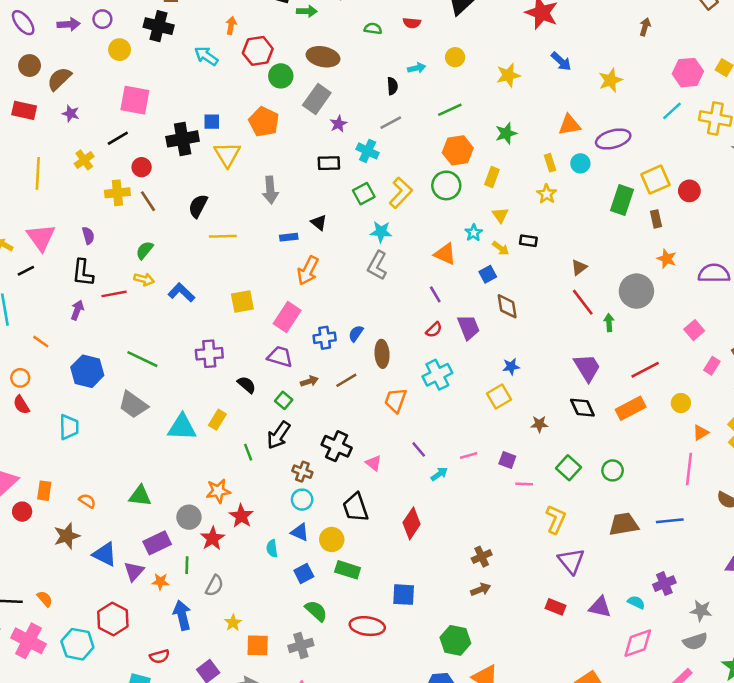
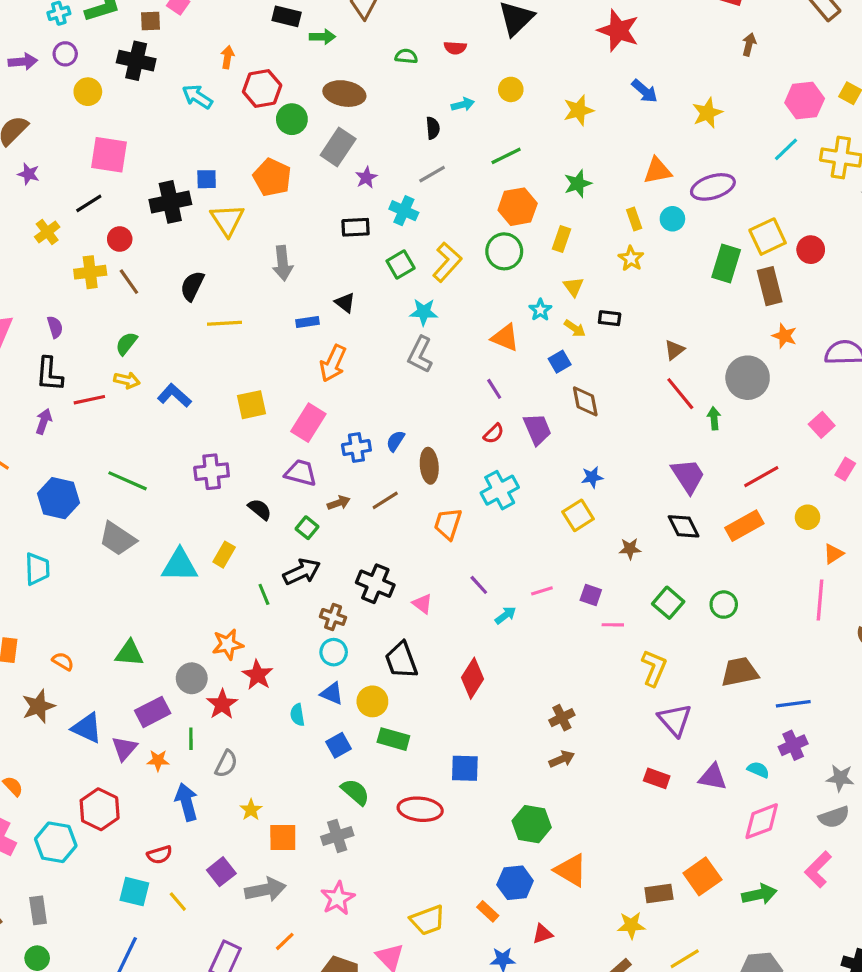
brown rectangle: (656, 219) -> (770, 286), size x1.6
black arrow: (279, 435) -> (302, 572), turned -148
blue line: (670, 521) -> (793, 704), moved

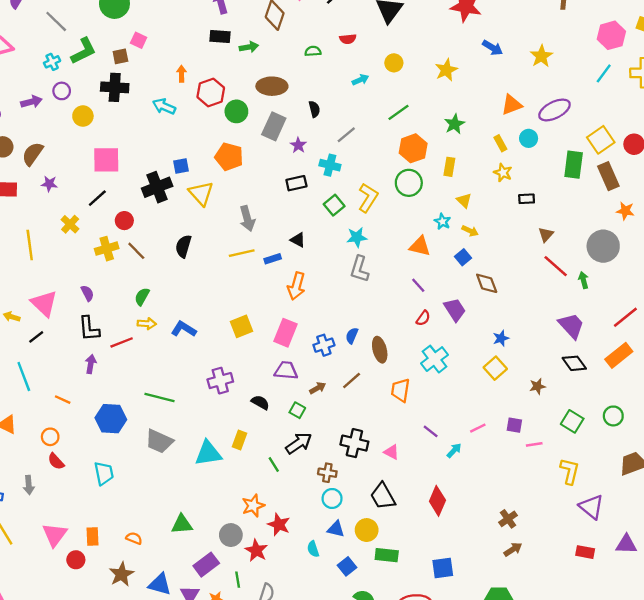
black semicircle: (433, 128) -> (314, 109), moved
black rectangle: (610, 318) -> (527, 199), moved
yellow line: (224, 323) -> (242, 253), moved

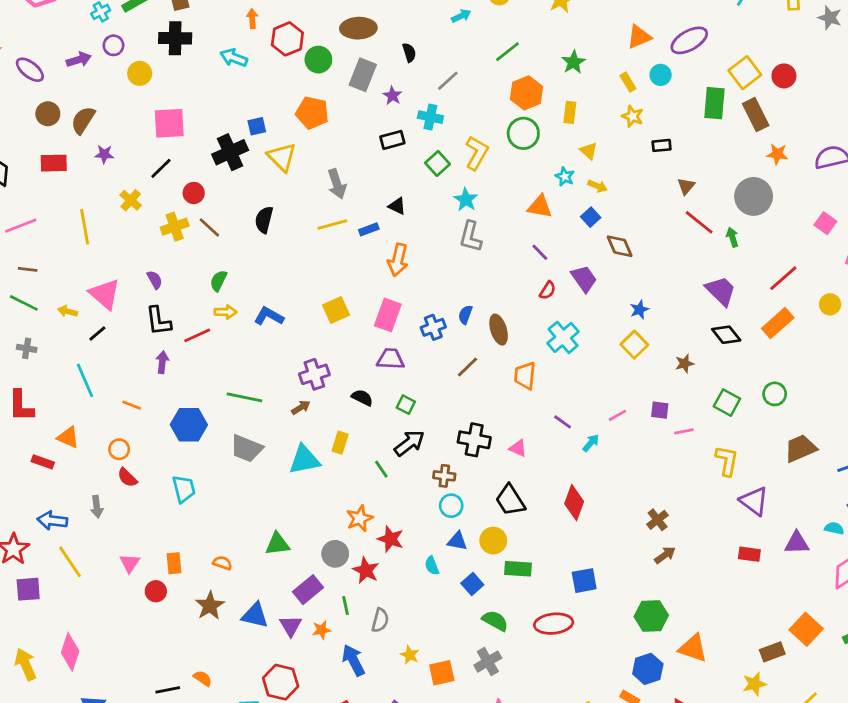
cyan star: (357, 237) -> (466, 200), turned -30
brown arrow: (318, 388) -> (301, 407), moved
pink triangle: (55, 535) -> (130, 563), size x0.7

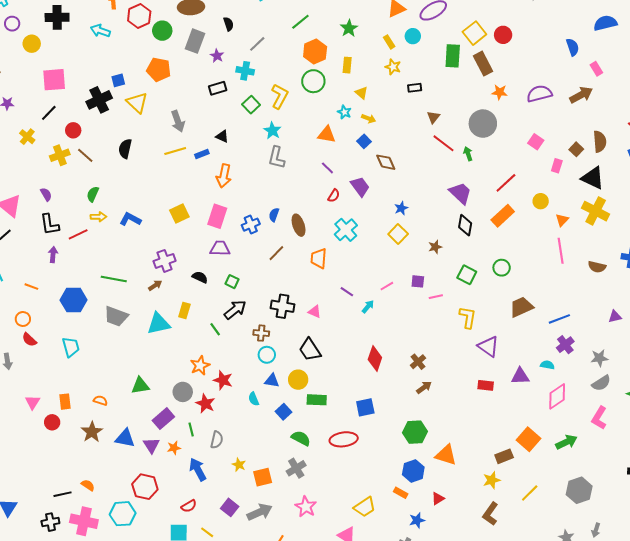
black diamond: (726, 335) -> (465, 225), turned 50
red diamond: (574, 503) -> (375, 359), moved

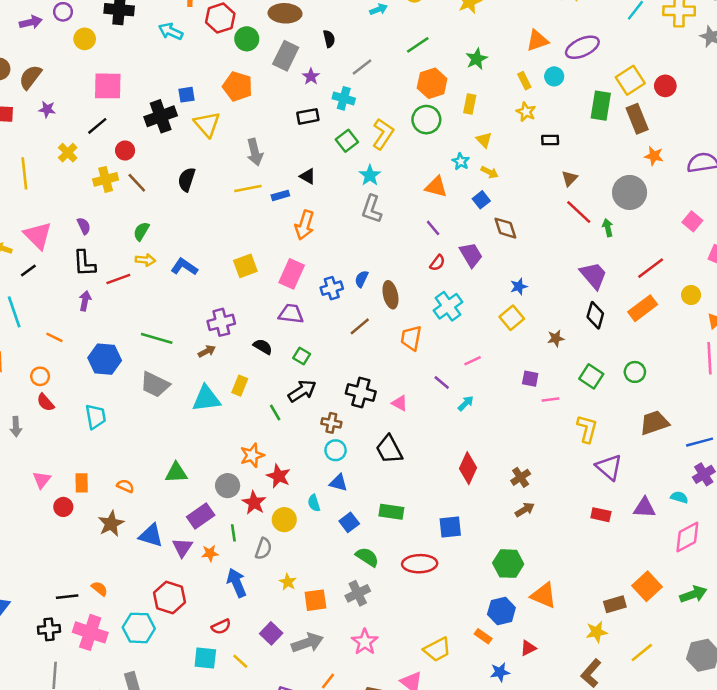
pink line: (387, 286) -> (473, 361), moved
yellow circle: (298, 380) -> (284, 520), moved

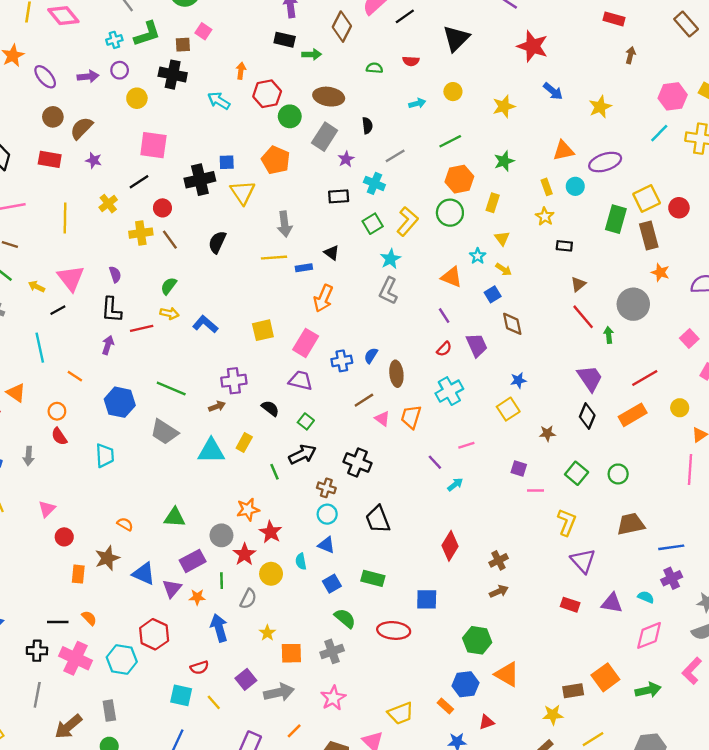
pink triangle: (400, 403) -> (382, 419), moved
orange rectangle: (82, 483) -> (78, 574), moved

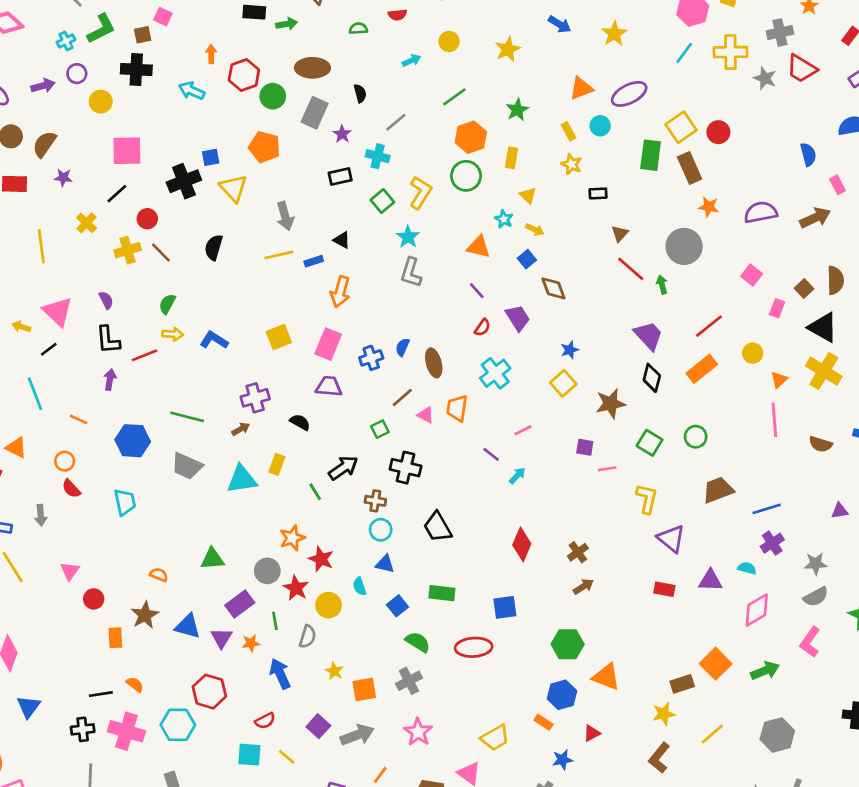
green square: (306, 421) -> (380, 429), moved, turned 35
brown star: (547, 433) -> (611, 404), size x1.6

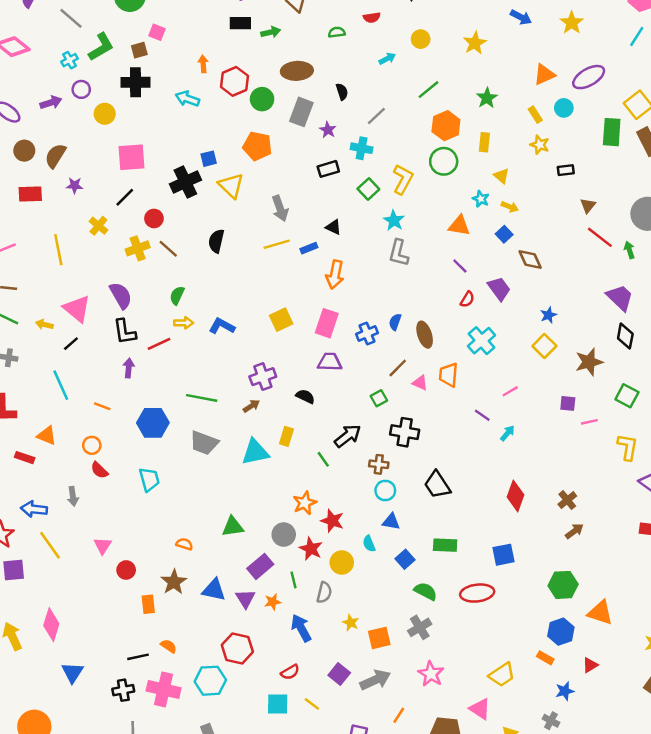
purple semicircle: (106, 300) -> (121, 295), size x1.6

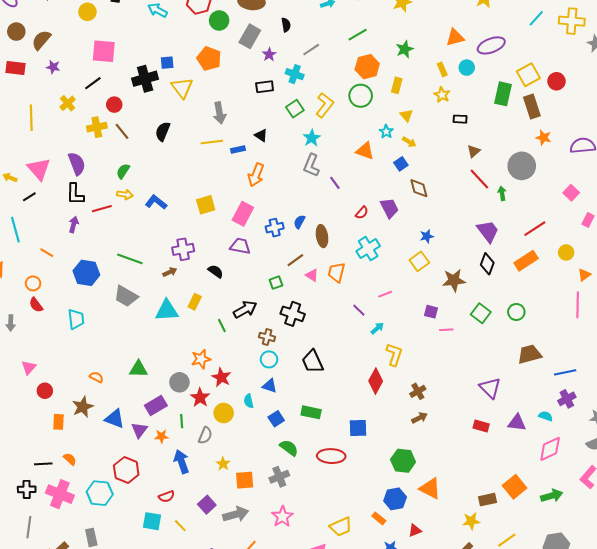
purple line: (460, 266) -> (335, 183), moved
yellow L-shape: (628, 447) -> (394, 355), moved

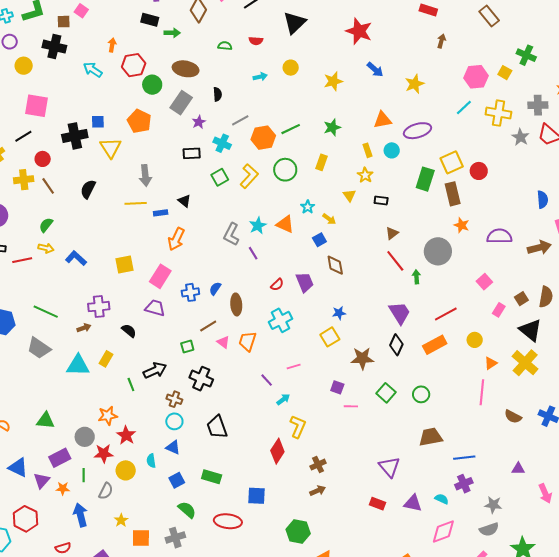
green line: (358, 35) -> (291, 129), moved
orange hexagon: (367, 67) -> (263, 138), moved
yellow triangle: (406, 115) -> (349, 195), moved
cyan star: (312, 138) -> (258, 226), moved
red star: (200, 398) -> (104, 453), turned 30

